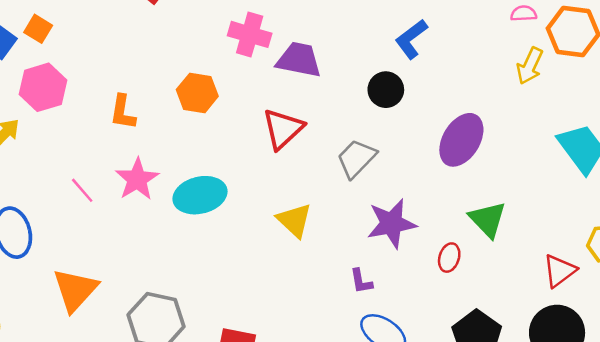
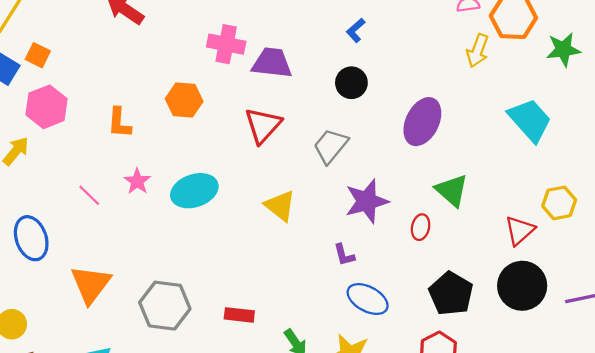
blue L-shape: (411, 39) -> (356, 30), moved, size x0.7
pink star: (137, 179) -> (137, 181), size x0.7

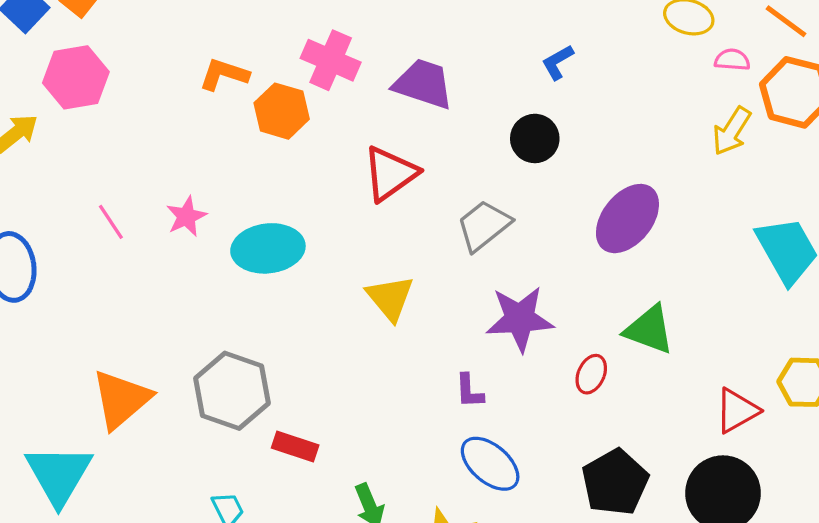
pink cross: (226, 44) -> (331, 60), moved
orange L-shape: (119, 123) -> (224, 74), moved, turned 92
green triangle: (452, 190) -> (649, 330), turned -33
orange triangle: (91, 284) -> (121, 399), moved
gray hexagon: (165, 306) -> (232, 391), moved

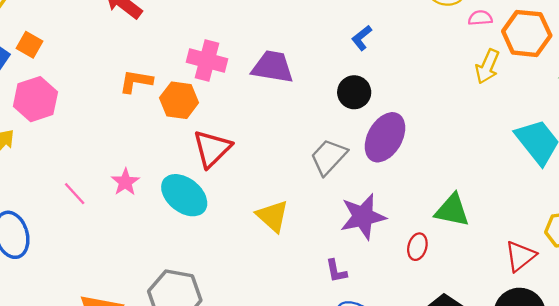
red triangle: (390, 174) -> (212, 149), moved
purple ellipse: (627, 219) -> (385, 137), moved
cyan ellipse: (268, 248) -> (184, 195), turned 54

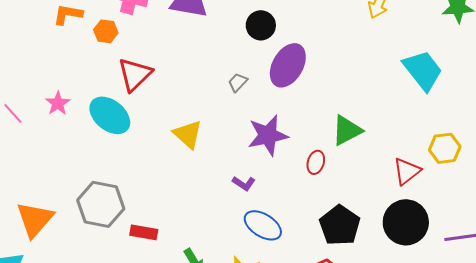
orange hexagon: (179, 100) -> (106, 31), size x0.7
gray trapezoid: (329, 157) -> (238, 82), size x0.6
green triangle: (452, 210) -> (347, 130), turned -40
purple L-shape: (336, 271) -> (244, 183), turned -45

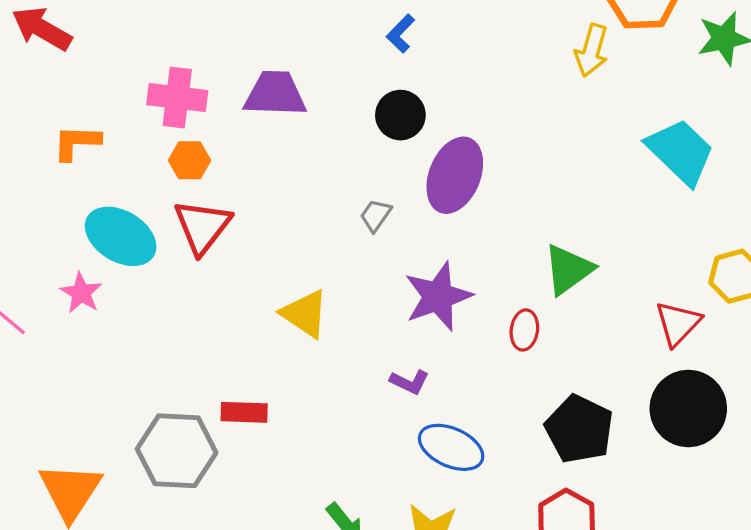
orange hexagon: (106, 31) -> (190, 160), moved
cyan ellipse: (110, 115) -> (121, 236), moved
red rectangle: (144, 232) -> (244, 412), moved

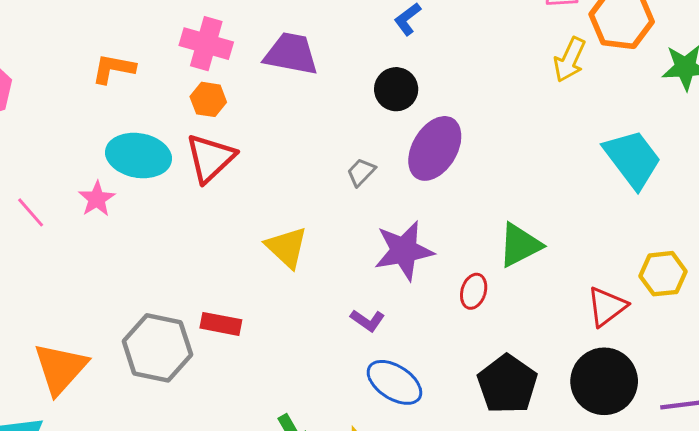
cyan ellipse: (121, 236) -> (139, 156), turned -30

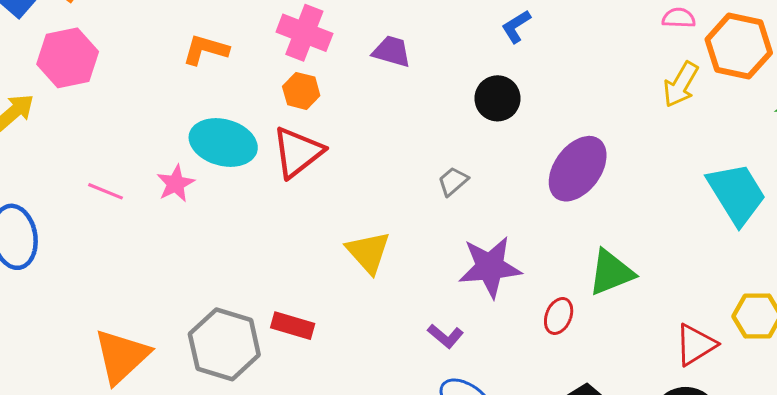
purple trapezoid: (291, 54) -> (392, 51), size x0.7
purple ellipse: (435, 148) -> (578, 169), moved
pink line: (31, 212) -> (105, 191), turned -32

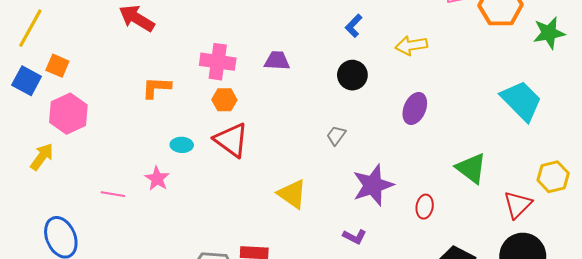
yellow arrow: (681, 84) -> (411, 45), moved, turned 64
cyan ellipse: (223, 143) -> (182, 145), size x0.5
red triangle: (298, 152) -> (231, 140), turned -33
purple ellipse: (578, 169) -> (415, 108), size x0.7
green triangle: (611, 272) -> (471, 168), moved, turned -48

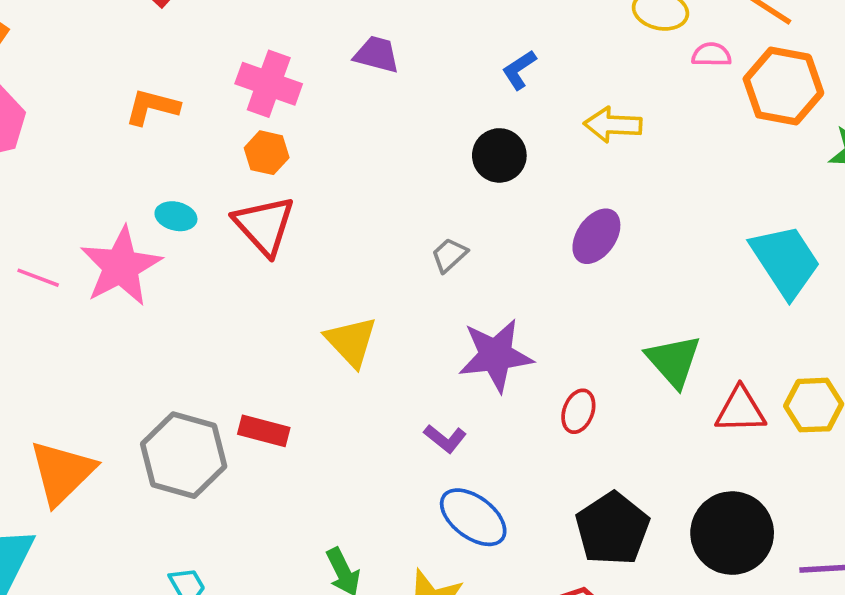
purple trapezoid: (277, 61) -> (377, 54), moved
pink star: (157, 179) -> (121, 266), size x1.8
red triangle: (518, 205) -> (740, 410), moved, turned 32

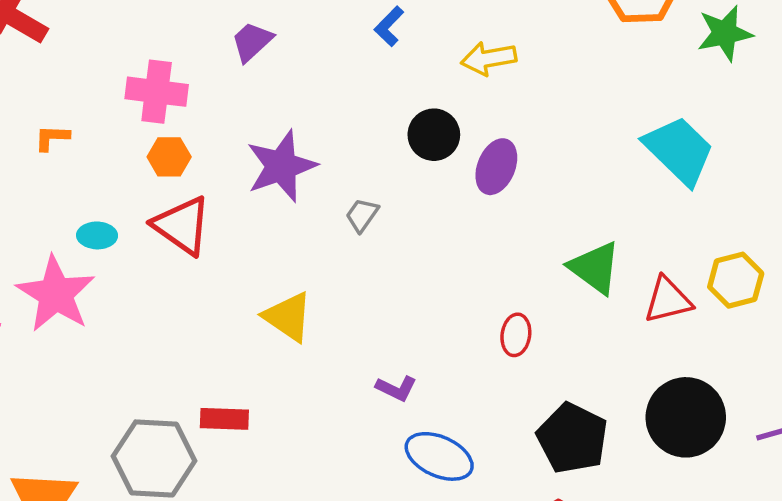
purple trapezoid: (377, 54) -> (252, 42), turned -45
orange L-shape: (152, 107) -> (52, 138), size x0.7
black circle: (499, 155) -> (434, 135), moved
purple star: (496, 355) -> (281, 166), moved

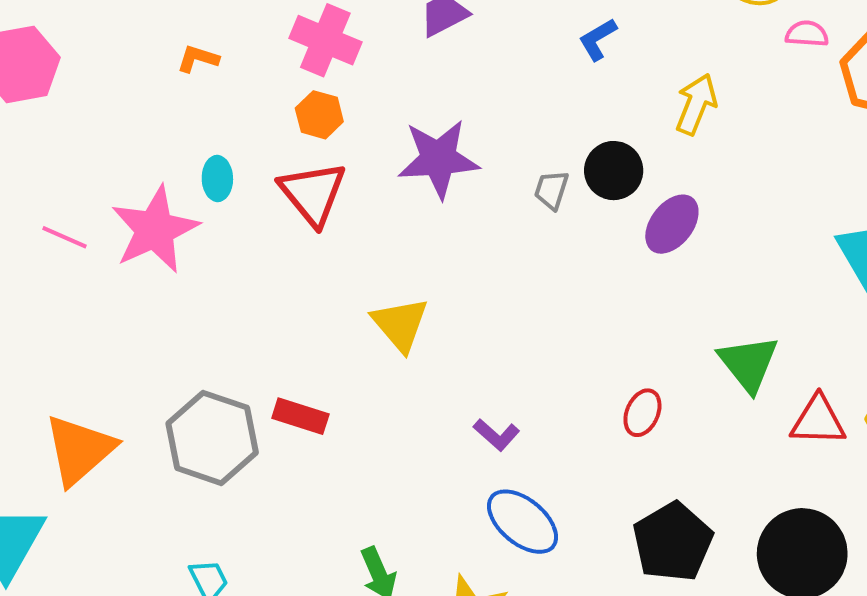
yellow arrow: (489, 58) -> (696, 104), turned 106
gray trapezoid: (362, 215) -> (551, 190), moved, turned -33
cyan ellipse: (97, 235) -> (217, 179), turned 72

